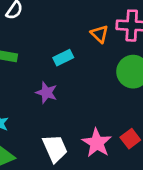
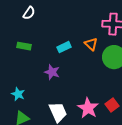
orange triangle: (100, 34) -> (91, 44), moved

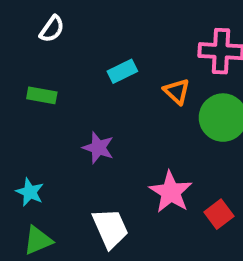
cyan rectangle: (64, 47) -> (122, 71), moved
pink star: (88, 108) -> (171, 192), moved

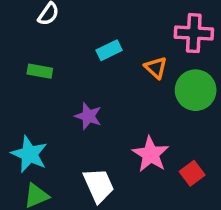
cyan star: (30, 192) -> (29, 154), size x1.5

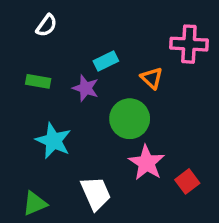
green circle: (196, 90) -> (130, 119), moved
purple star: (88, 116) -> (86, 88), moved
cyan star: (29, 154) -> (53, 141), moved

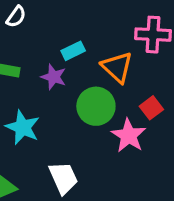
orange triangle: (152, 78) -> (117, 67), size x1.5
pink star: (147, 163) -> (129, 136), moved
red square: (187, 181) -> (151, 108), moved

